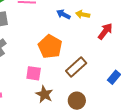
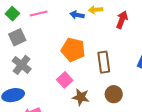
brown rectangle: (76, 67) -> (104, 62), turned -40
pink square: (34, 73) -> (65, 80), turned -35

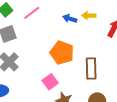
pink line: (39, 14) -> (32, 13), turned -30

